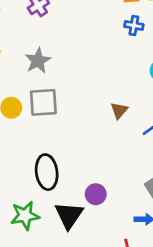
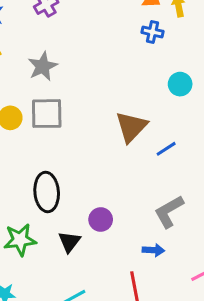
brown triangle: (119, 111) -> (131, 127), size x1.6
black triangle: (69, 215) -> (69, 242), size x0.7

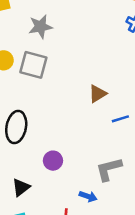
brown triangle: (131, 127) -> (97, 94), size x0.7
black triangle: (69, 242) -> (21, 187), moved

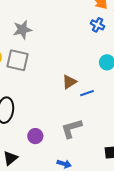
blue line: (120, 119) -> (87, 93), moved
gray L-shape: (109, 169) -> (72, 128), moved

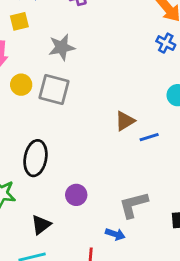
gray L-shape: (72, 128) -> (134, 205), moved

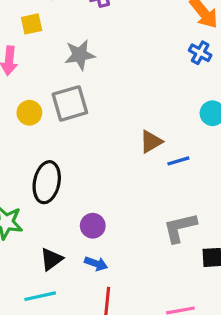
yellow circle: (21, 85) -> (29, 113), moved
gray square: (54, 90) -> (70, 103), turned -32
gray L-shape: (134, 205) -> (180, 228), moved
blue arrow: (115, 234) -> (96, 264), moved

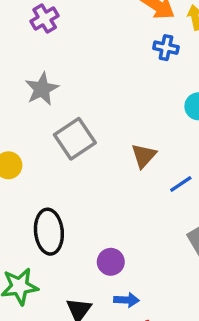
gray square: (70, 103) -> (75, 139), moved
blue line: (178, 161) -> (181, 184), moved

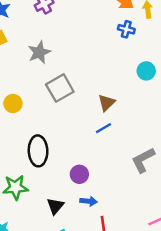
blue line: (181, 184) -> (104, 128), moved

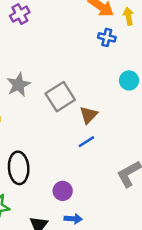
gray star: (39, 52) -> (19, 85), moved
gray square: (60, 88) -> (60, 97), moved

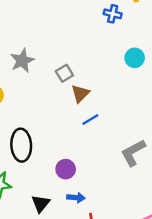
gray square: (60, 97) -> (64, 73), size x0.6
brown triangle: (89, 115) -> (80, 94), moved

